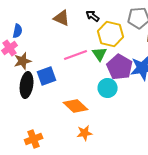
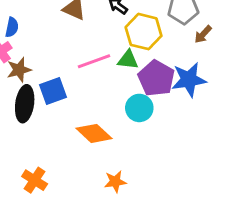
green triangle: (100, 54) -> (128, 60), turned -49
orange star: (85, 133) -> (115, 182), moved
orange cross: (34, 139) -> (35, 180), turned -36

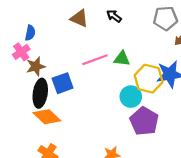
yellow hexagon: (144, 32) -> (149, 79), moved
purple pentagon: (156, 78) -> (144, 121), moved
orange diamond: (94, 133) -> (47, 117), moved

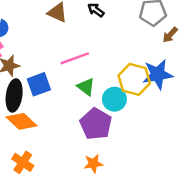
green triangle: (122, 59) -> (86, 87), moved, turned 30
purple pentagon: (144, 121) -> (96, 124), moved

